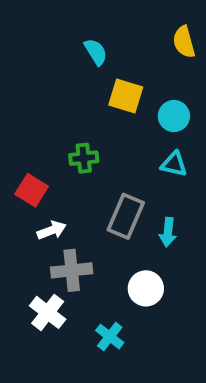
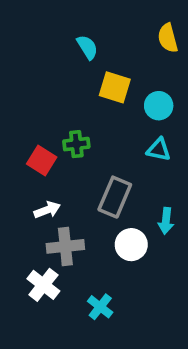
red square: (32, 190) -> (42, 161), moved
cyan arrow: (168, 232) -> (166, 221), moved
white circle: (146, 288) -> (131, 245), moved

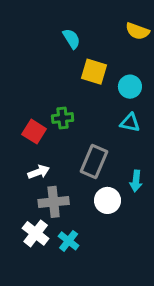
yellow semicircle: (168, 38) -> (137, 31), turned -55
cyan cross: (100, 307) -> (69, 241), moved

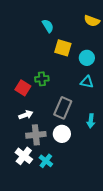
white circle: (107, 200) -> (62, 134), moved

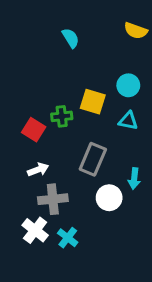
yellow square: (63, 48) -> (93, 102), moved
white circle: (62, 134) -> (109, 198), moved

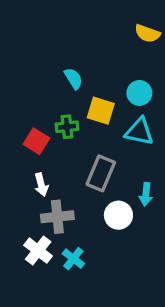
cyan semicircle: (71, 38) -> (73, 78), moved
cyan triangle: (128, 121) -> (139, 132), size x1.4
white arrow: (38, 170) -> (41, 185), turned 96

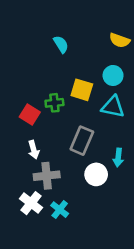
yellow semicircle: (147, 33) -> (120, 40), moved
cyan semicircle: (73, 78) -> (61, 44), moved

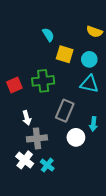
yellow square: (82, 90) -> (65, 54), moved
green cross: (54, 103) -> (43, 81), size x1.5
red square: (30, 115) -> (14, 85), moved, turned 35

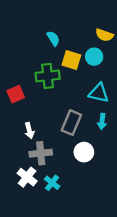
cyan circle: (89, 59) -> (94, 57), moved
green cross: (43, 81) -> (48, 76), moved
cyan arrow: (93, 124) -> (102, 121), moved

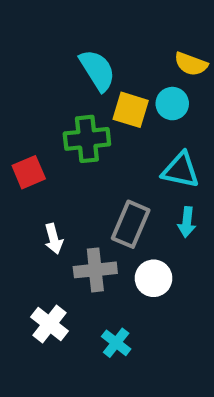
cyan semicircle: (53, 38) -> (97, 70), size x1.5
gray cross: (41, 153) -> (95, 270), moved
cyan cross: (52, 183) -> (116, 343), moved

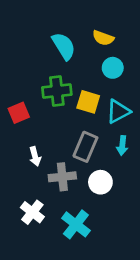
yellow semicircle: (191, 64) -> (103, 38), moved
yellow square: (131, 110) -> (88, 102), moved
cyan triangle: (181, 170) -> (118, 111), turned -40
cyan cross: (116, 343) -> (76, 224), size x1.5

